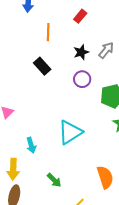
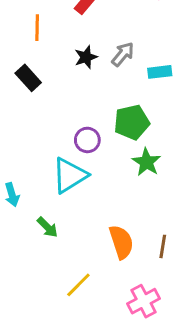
purple circle: (82, 79) -> (87, 140), moved
green arrow: (54, 180) -> (47, 227), moved

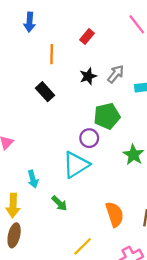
green pentagon: (132, 122) -> (107, 116), moved

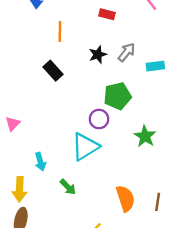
red rectangle: (87, 36) -> (107, 14), moved, turned 64

